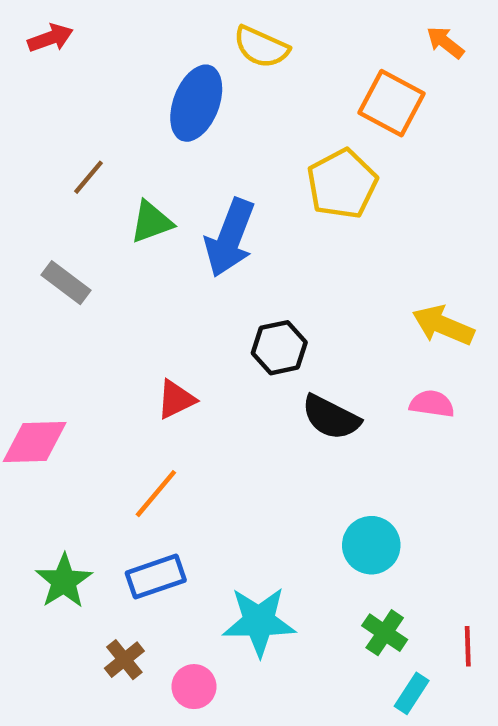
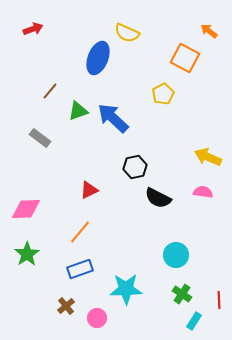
yellow pentagon: (342, 184) -> (163, 94), size x0.7
blue arrow: (230, 238) -> (113, 118), turned 112
green star: (64, 581) -> (27, 254), moved

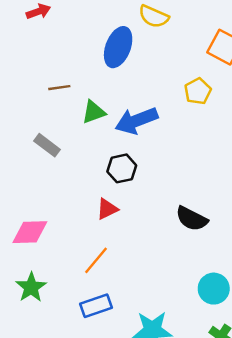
brown line: (50, 91) -> (59, 88), turned 42
blue arrow: (113, 118) -> (136, 121), turned -64
black hexagon: (135, 167) -> (122, 168), moved

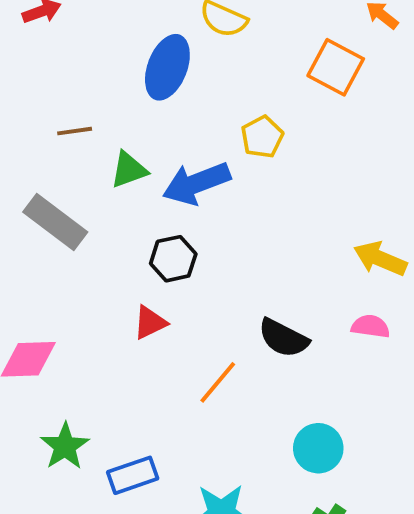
yellow pentagon: (198, 91) -> (262, 137), moved
gray rectangle: (47, 145) -> (55, 222), size x1.5
orange line: (96, 260) -> (218, 382), moved
green star: (31, 287) -> (65, 446), moved

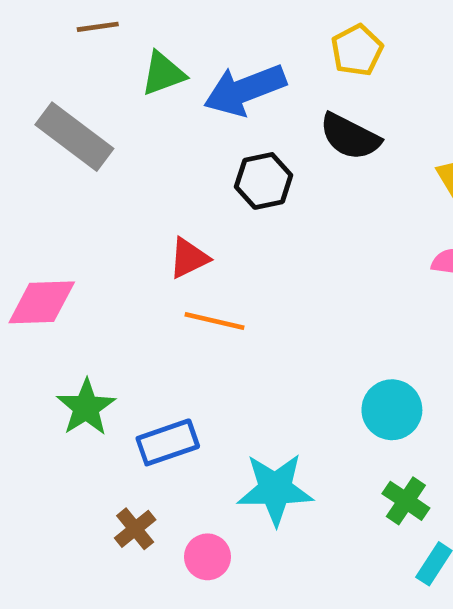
yellow pentagon: (262, 137) -> (357, 50), moved
black hexagon: (173, 259) -> (264, 181), moved
black semicircle: (283, 338) -> (350, 137), moved
orange line: (218, 382) -> (214, 321), moved, turned 63

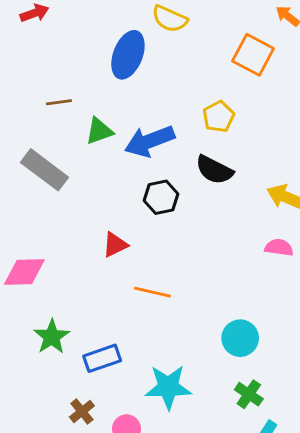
orange line: (214, 321) -> (152, 292), moved

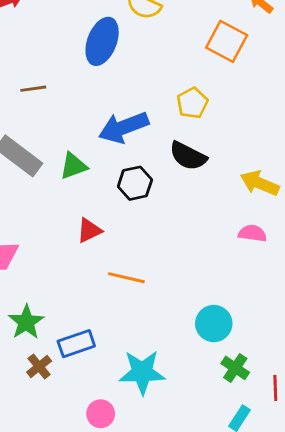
green triangle: (99, 131) -> (73, 166), moved
green cross: (249, 394) -> (235, 368), moved
brown cross: (82, 411) -> (39, 366), moved

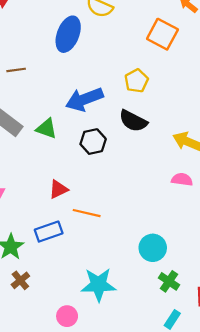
green triangle: (73, 166) -> (46, 129), turned 40
red triangle: (89, 230) -> (58, 189), moved
blue rectangle: (76, 344) -> (49, 232), moved

